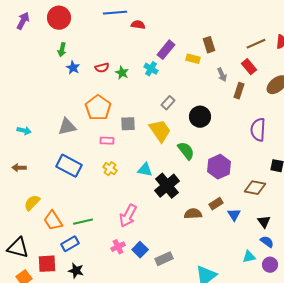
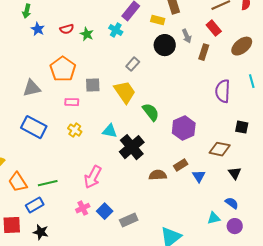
black circle: (200, 117) -> (165, 45), moved
black triangle: (264, 222) -> (235, 173), moved

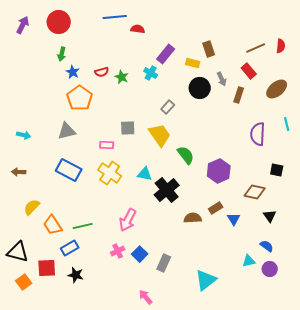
orange pentagon: (63, 69) -> (80, 98), moved
yellow cross: (75, 130) -> (110, 173), size x1.6
gray rectangle: (129, 220) -> (164, 263), turned -42

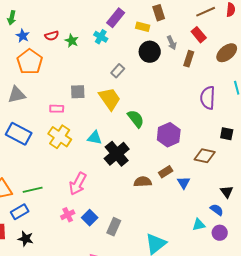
black triangle: (270, 216) -> (227, 192), moved

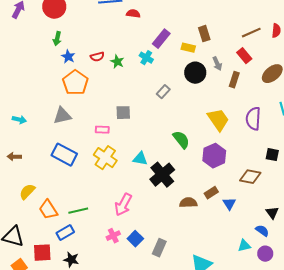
yellow trapezoid: (110, 99) -> (218, 120), moved

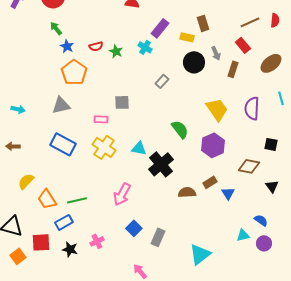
green arrow: (57, 39) -> (56, 28), turned 128
black triangle: (272, 213) -> (272, 186), moved
pink cross: (113, 236) -> (97, 241), moved

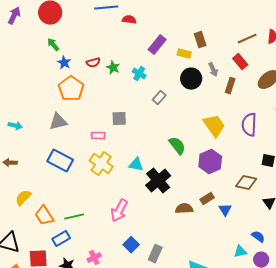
cyan cross: (145, 47) -> (139, 74), moved

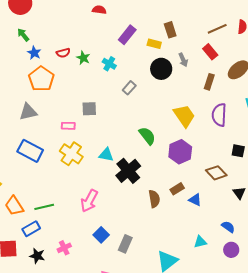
brown rectangle: (230, 86) -> (209, 82), moved
brown diamond: (246, 183) -> (216, 173), turned 35
brown semicircle: (184, 209) -> (154, 199), turned 84
blue triangle: (225, 210) -> (195, 200), turned -32
cyan triangle: (240, 252) -> (200, 242), moved

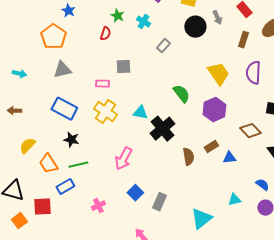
red semicircle: (63, 53) -> (105, 34), moved, turned -56
orange pentagon: (41, 79) -> (53, 37), moved
blue triangle: (195, 200) -> (229, 158), turned -32
black star: (37, 256) -> (71, 140), moved

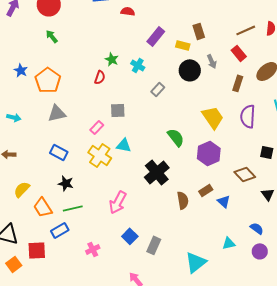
blue star: (68, 11) -> (21, 70), moved
pink rectangle: (102, 84) -> (97, 127), turned -48
blue rectangle: (64, 109) -> (59, 152), size x0.7
cyan triangle: (140, 113) -> (124, 145), moved
blue triangle: (229, 158) -> (224, 201), turned 48

